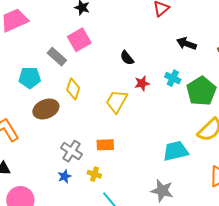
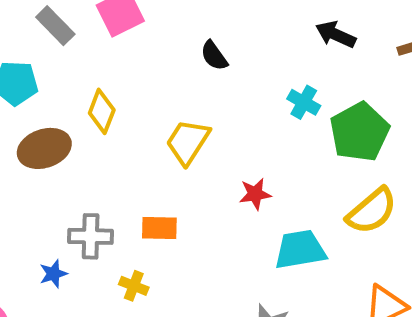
gray rectangle: (57, 57) -> (55, 26), moved
red star: (142, 83) -> (255, 194), moved
gray cross: (72, 151) -> (91, 236), turned -35
blue star: (64, 176) -> (53, 274), moved

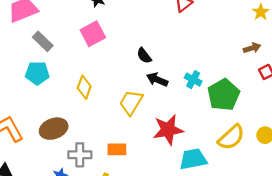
gray rectangle: (55, 26) -> (43, 41), moved
black arrow: (336, 34) -> (157, 80), moved
brown ellipse: (44, 148) -> (54, 129), moved
red star: (255, 194) -> (168, 130), size x1.8

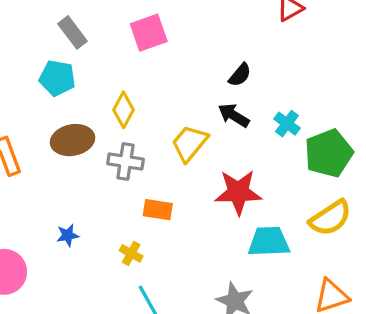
black semicircle: (144, 56) -> (240, 75), moved, turned -112
brown ellipse: (54, 129) -> (72, 140), moved
gray cross: (80, 155) -> (125, 161), moved

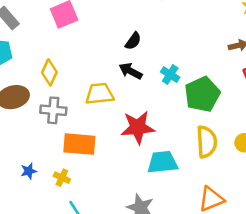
yellow trapezoid: (190, 143) -> (100, 94), turned 48
orange rectangle: (158, 210) -> (79, 144), size x1.5
yellow semicircle: (330, 218) -> (207, 142), turned -56
blue star: (68, 235) -> (29, 171), moved

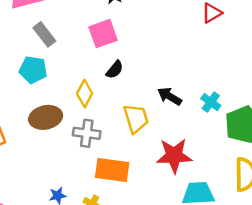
black semicircle: (133, 41) -> (115, 70), moved
yellow trapezoid: (100, 94) -> (136, 118), turned 76

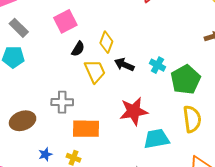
yellow diamond: (85, 93) -> (106, 42), moved
brown ellipse: (46, 117) -> (23, 121), moved
yellow trapezoid: (136, 118) -> (95, 71), moved

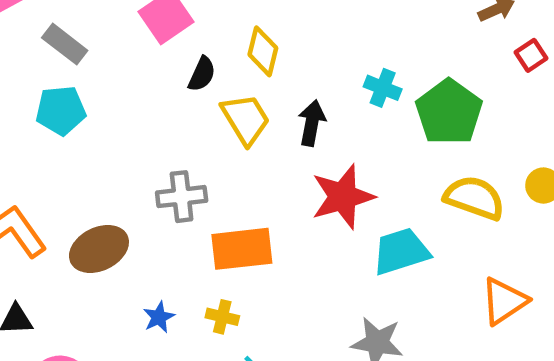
black arrow: (124, 65) -> (312, 123), moved, turned 84
yellow semicircle: (192, 119) -> (474, 198), turned -56

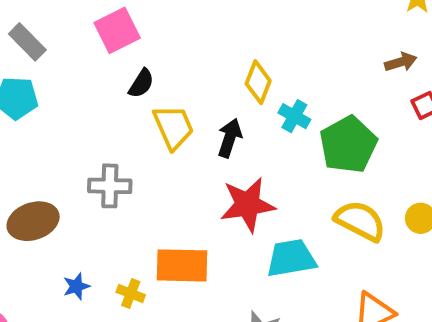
yellow diamond: (263, 51) -> (258, 82), moved
orange rectangle: (242, 249) -> (182, 265), moved

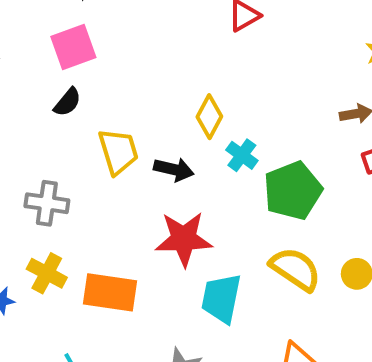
black semicircle: (141, 83) -> (67, 102), moved
black arrow: (230, 138) -> (174, 169), turned 78
cyan trapezoid: (291, 258) -> (221, 298), turned -76
yellow cross: (131, 293) -> (47, 273), moved, size x1.4

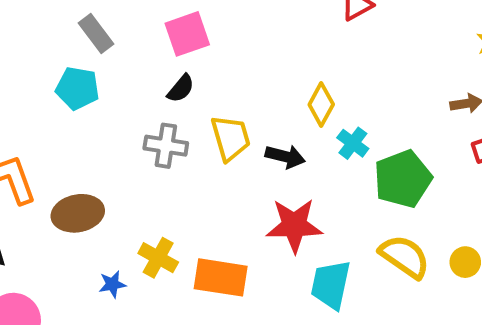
gray cross: (47, 203) -> (166, 146), moved

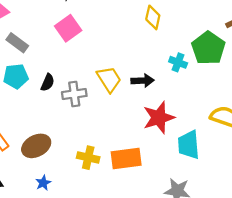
black semicircle: (181, 88) -> (48, 82), moved
yellow diamond: (321, 105) -> (153, 17), moved
green pentagon: (403, 179) -> (208, 48), moved
blue star: (112, 284) -> (43, 183), moved

